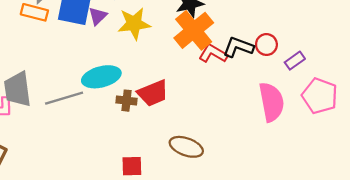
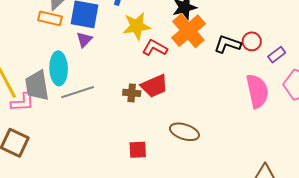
purple triangle: (98, 16) -> (84, 40), moved
red L-shape: (213, 54) -> (155, 48), moved
cyan ellipse: (101, 77) -> (59, 68), moved, turned -76

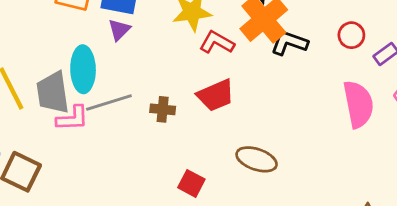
black L-shape: (227, 44) -> (289, 43), moved
brown cross: (132, 93) -> (163, 109), moved
pink L-shape: (22, 102) -> (72, 118), moved
red square: (138, 150) -> (191, 183), turned 30

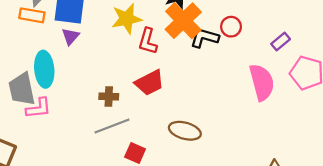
red circle: (351, 35) -> (231, 27), moved
red L-shape: (217, 42) -> (148, 41), turned -100
gray line: (109, 103) -> (112, 126), moved

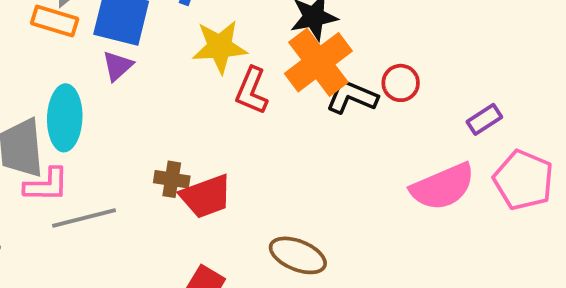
pink semicircle: (262, 82) -> (443, 187), turned 75
red trapezoid: (149, 83) -> (206, 196), moved
gray line: (112, 126) -> (84, 218), moved

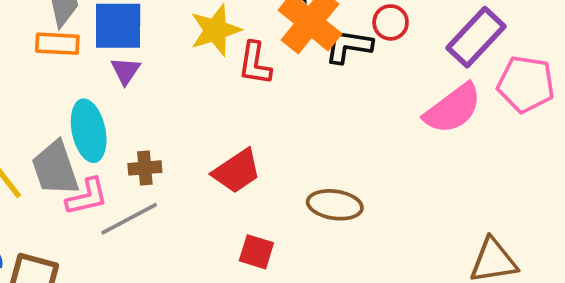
purple rectangle: (484, 119) -> (476, 37), size x1.8
brown cross: (172, 179) -> (145, 168), moved

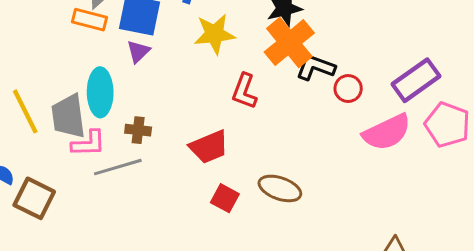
red circle: (391, 22) -> (348, 89), moved
red L-shape: (255, 63) -> (244, 91), moved
red square: (256, 252) -> (225, 198), moved

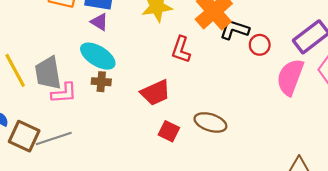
purple triangle: (138, 51) -> (99, 22), turned -42
cyan ellipse: (100, 92) -> (98, 56), moved, turned -56
pink semicircle: (387, 132) -> (290, 77), turned 138
gray line: (118, 167) -> (54, 139), moved

